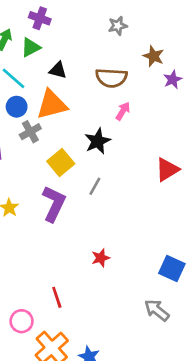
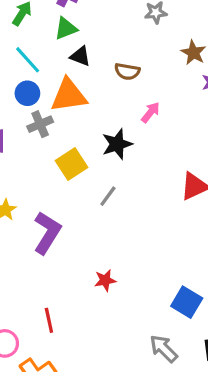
green triangle: (31, 47) -> (66, 28), moved
brown semicircle: (111, 78) -> (127, 71), moved, size x0.7
purple L-shape: (54, 204) -> (47, 233), moved

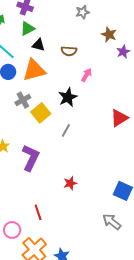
gray cross: (40, 124) -> (23, 100), moved

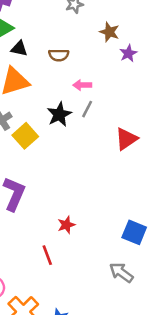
pink arrow: (86, 75) -> (82, 85), turned -120
gray line: (66, 130) -> (87, 109), moved
red line: (38, 212) -> (47, 255), moved

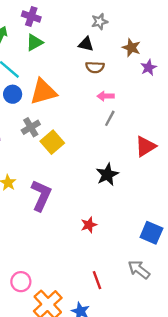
black triangle: (19, 49) -> (86, 44), moved
brown semicircle: (59, 55) -> (95, 67), moved
black star: (59, 114) -> (107, 175), moved
red line: (47, 255) -> (97, 280), moved

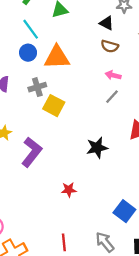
yellow square: (52, 142) -> (54, 106), turned -35

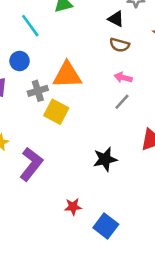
blue circle: (28, 53) -> (20, 61), moved
orange triangle: (57, 57) -> (67, 75), moved
blue square: (124, 211) -> (106, 226), moved

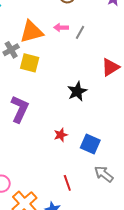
pink arrow: (123, 78) -> (61, 28), moved
gray line: (122, 102) -> (80, 32), moved

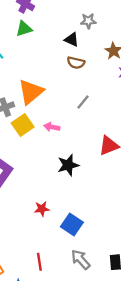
pink arrow: (61, 28) -> (52, 127), moved
orange triangle: (31, 32) -> (31, 92), turned -35
yellow square: (30, 63) -> (23, 125), turned 30

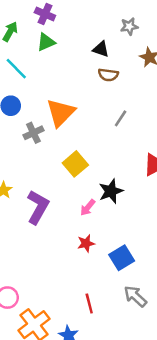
gray star: (88, 21) -> (129, 26), moved
yellow square: (23, 125) -> (75, 164), moved
pink arrow: (52, 127) -> (88, 208), moved, turned -56
blue square: (72, 225) -> (122, 258), turned 30

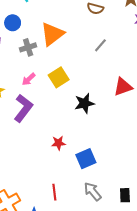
pink arrow: (88, 208) -> (29, 79), moved

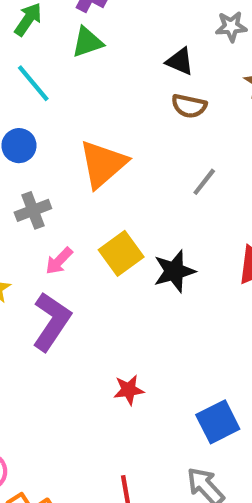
gray cross: (28, 47) -> (33, 210), moved
black star: (84, 103) -> (174, 271), moved
blue square: (86, 159) -> (218, 422), moved

